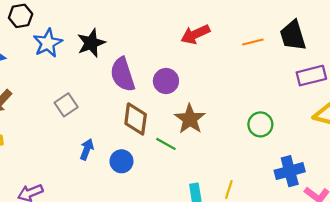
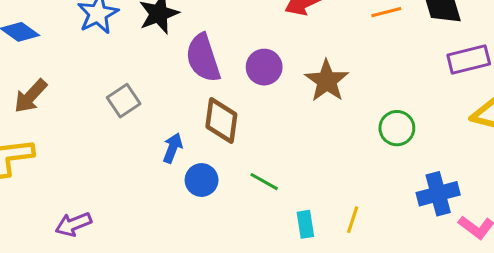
brown star: (190, 119) -> (327, 81), moved
green line: (166, 144) -> (264, 182), moved
blue arrow: (87, 149) -> (173, 148), moved

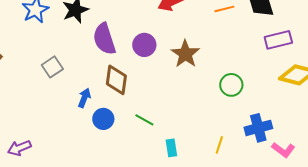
yellow line: (353, 220) -> (219, 145), moved

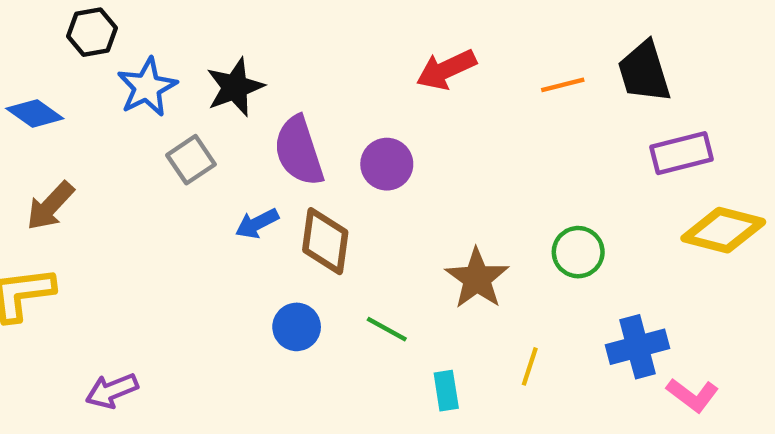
brown star: (185, 54) -> (477, 279), moved
gray square: (52, 67) -> (191, 160), moved
blue arrow: (84, 98) -> (257, 224), moved, turned -138
yellow line: (219, 145) -> (530, 366), moved

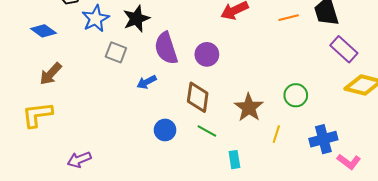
purple rectangle: (682, 153) -> (344, 49), turned 56
gray square: (191, 160) -> (116, 52), turned -35
brown diamond: (325, 241) -> (198, 97), moved
yellow line: (530, 366) -> (276, 134), moved

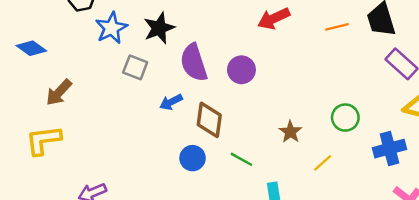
blue diamond: (43, 31) -> (31, 48), moved
brown diamond: (198, 97) -> (209, 120), moved
brown star: (249, 107) -> (290, 132), size x0.7
yellow line: (276, 134) -> (323, 163), turned 30
blue cross: (323, 139) -> (389, 149), moved

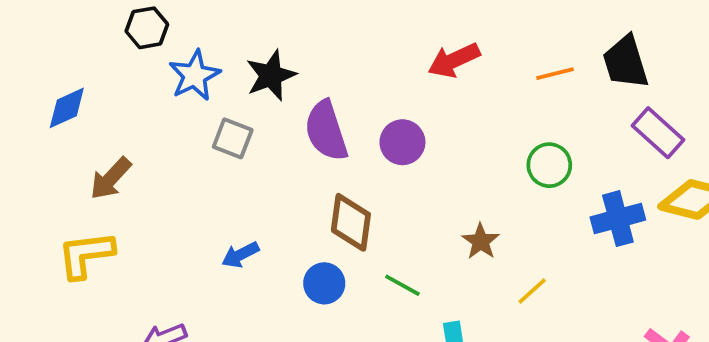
blue diamond: (31, 48) -> (67, 108), turned -60
blue arrow: (171, 102) -> (240, 255), moved
green circle: (345, 118) -> (549, 165), moved
blue cross: (389, 149) -> (618, 219), moved

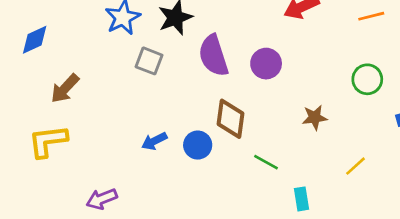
brown star: (481, 241) -> (315, 117), moved, turned 30
blue circle: (324, 283) -> (198, 145), moved

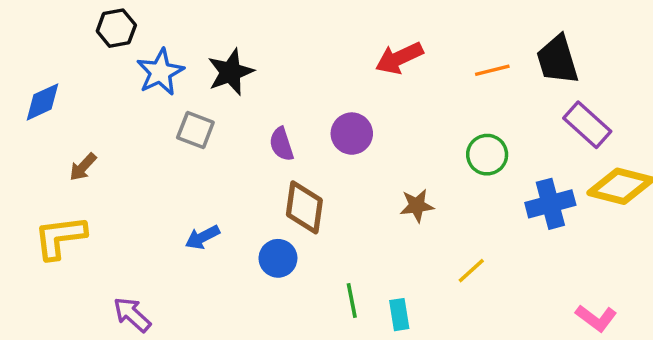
purple semicircle: (213, 56) -> (281, 144), moved, size x0.6
brown arrow: (65, 89) -> (83, 167), size x0.7
blue circle: (198, 145) -> (278, 258), moved
green line: (266, 162) -> (352, 300), moved, turned 50
purple arrow: (102, 199) -> (132, 315), turned 64

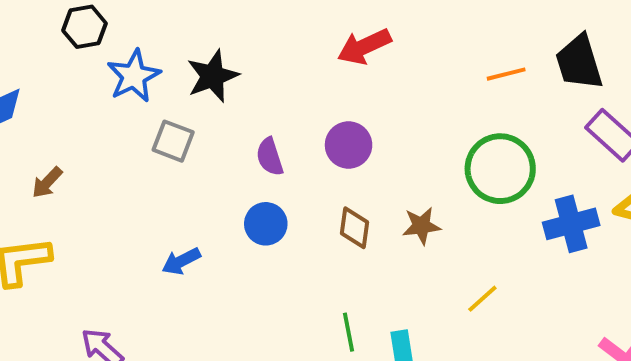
red arrow: (399, 58) -> (364, 46), moved
green circle: (487, 155) -> (500, 169), size x1.5
brown diamond: (304, 207) -> (354, 228), moved, size x0.7
blue circle: (278, 258) -> (266, 224), moved

